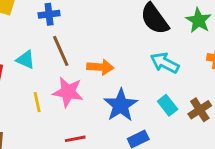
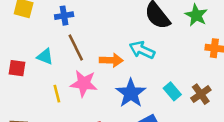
cyan arrow: (165, 63) -> (142, 50), moved

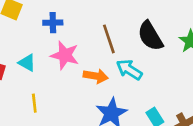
brown line: (76, 48) -> (109, 39), moved
pink star: (84, 83) -> (65, 55), moved

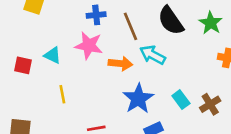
blue cross: (53, 23) -> (96, 15), moved

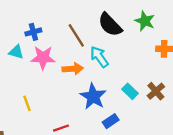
blue cross: (96, 15) -> (33, 32), moved
cyan triangle: (53, 55) -> (16, 52), moved
cyan arrow: (153, 55) -> (99, 57), turned 35

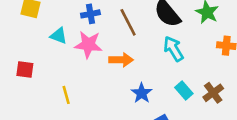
blue cross: (33, 32) -> (90, 14), moved
cyan arrow: (99, 57) -> (173, 49), moved
blue star: (93, 96) -> (142, 93), size x0.7

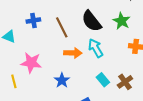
pink star: (88, 45) -> (31, 63), moved
orange arrow: (121, 60) -> (73, 53), moved
blue star: (142, 93) -> (62, 80), moved

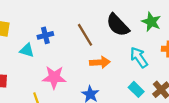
blue cross: (33, 20) -> (45, 35), moved
cyan arrow: (96, 48) -> (139, 57), moved

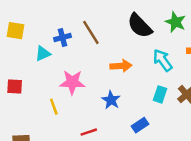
brown line: (85, 35) -> (91, 32), moved
cyan triangle: (27, 50) -> (43, 54), turned -40
cyan rectangle: (136, 89) -> (160, 94), turned 64

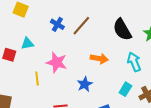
brown line: (91, 32) -> (81, 26), turned 60
blue cross: (62, 38) -> (57, 24), turned 32
cyan triangle: (43, 54) -> (27, 43), moved

